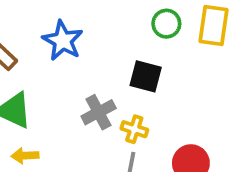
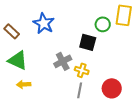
green circle: (166, 24) -> (103, 24), moved

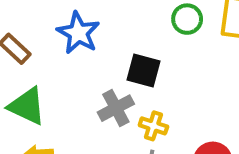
green circle: (103, 24) -> (187, 19), moved
black square: (88, 42) -> (144, 70), moved

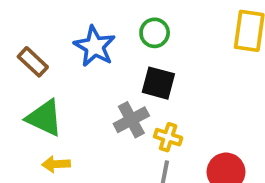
green circle: (187, 19) -> (155, 33), moved

